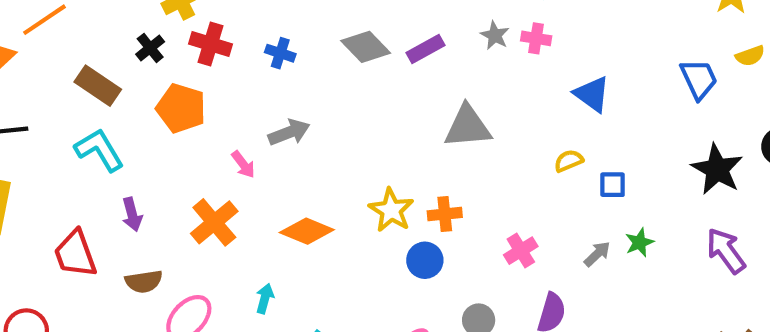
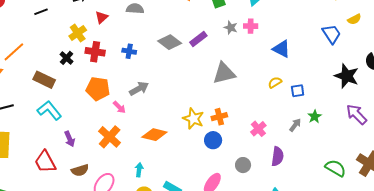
orange pentagon: (181, 108) -> (98, 89), moved

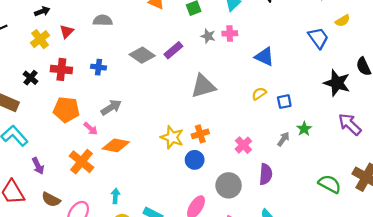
yellow cross: (78, 33) -> (40, 39), moved
orange diamond: (154, 135) -> (116, 145), moved
gray circle: (243, 165) -> (229, 185), size x1.5
brown semicircle: (80, 170) -> (51, 200), turned 48

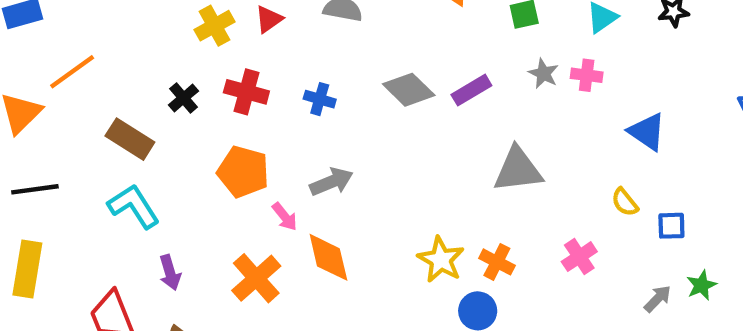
yellow semicircle: (259, 94) -> (625, 202), turned -104
orange cross: (200, 134) -> (497, 262), turned 35
orange diamond: (116, 145) -> (328, 257), turned 56
pink cross: (243, 145) -> (579, 257), moved

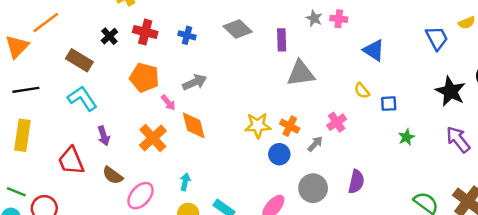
purple rectangle: (471, 90) -> (282, 40), moved, turned -60
yellow star: (441, 260) -> (258, 125), turned -30
gray arrow: (658, 299) -> (315, 144), moved

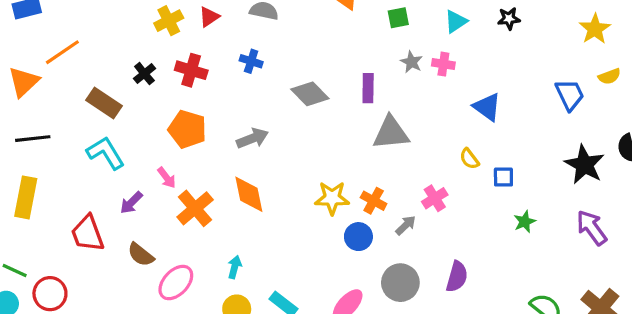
gray diamond: (238, 29) -> (310, 94), moved
blue cross: (187, 35) -> (251, 61), moved
pink arrow: (168, 103) -> (167, 178), moved
purple arrow: (104, 136) -> (131, 203), turned 60

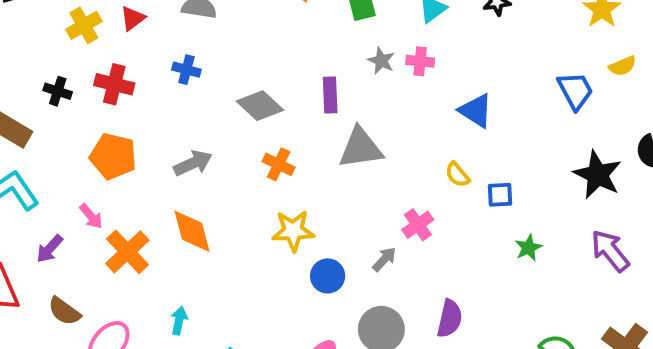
black cross: (144, 74) -> (58, 91), turned -30
orange cross: (374, 201) -> (279, 164), moved

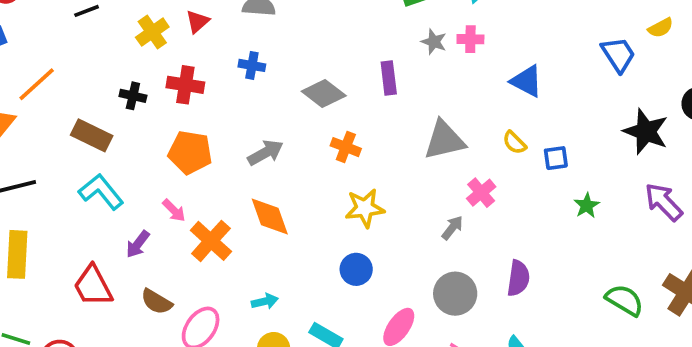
gray triangle: (361, 148) -> (444, 140), moved
blue circle: (328, 276) -> (356, 269), moved
cyan arrow: (179, 321) -> (265, 301), turned 70

